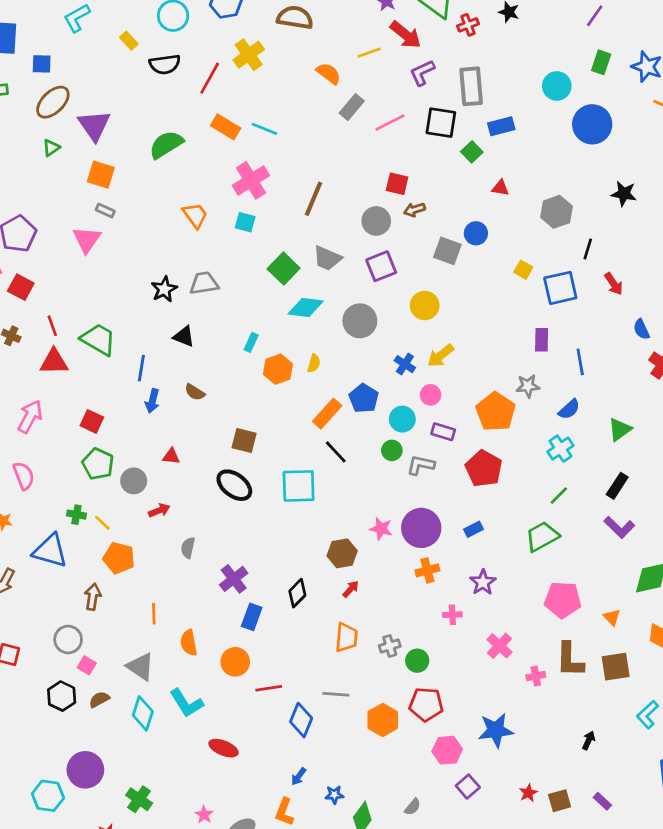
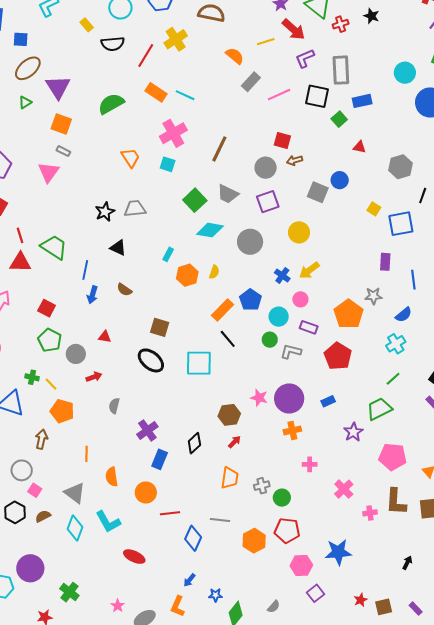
purple star: (483, 582) -> (353, 432), moved

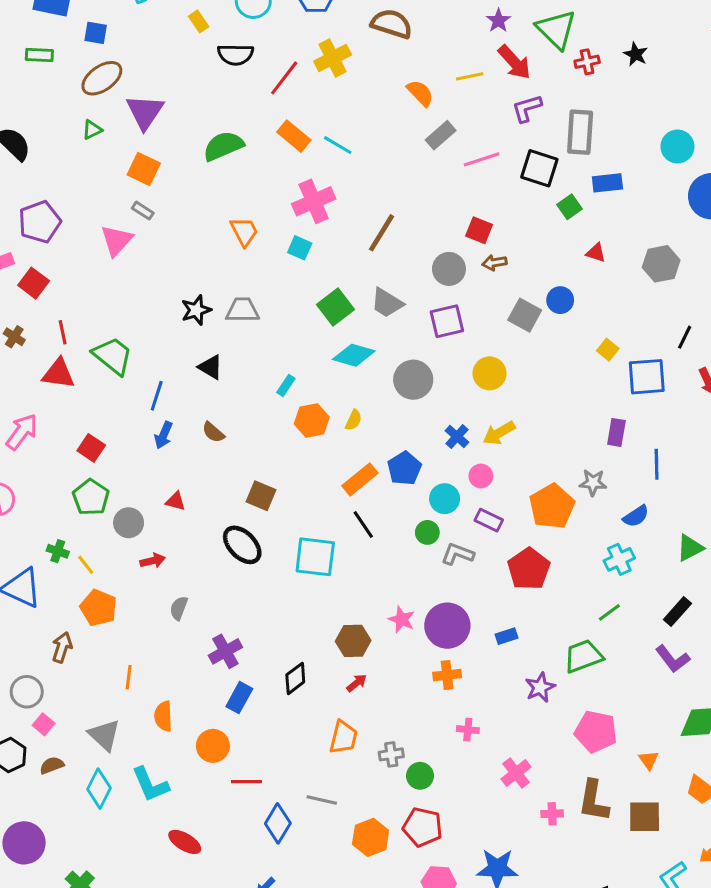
gray hexagon: (401, 167) -> (661, 264), moved

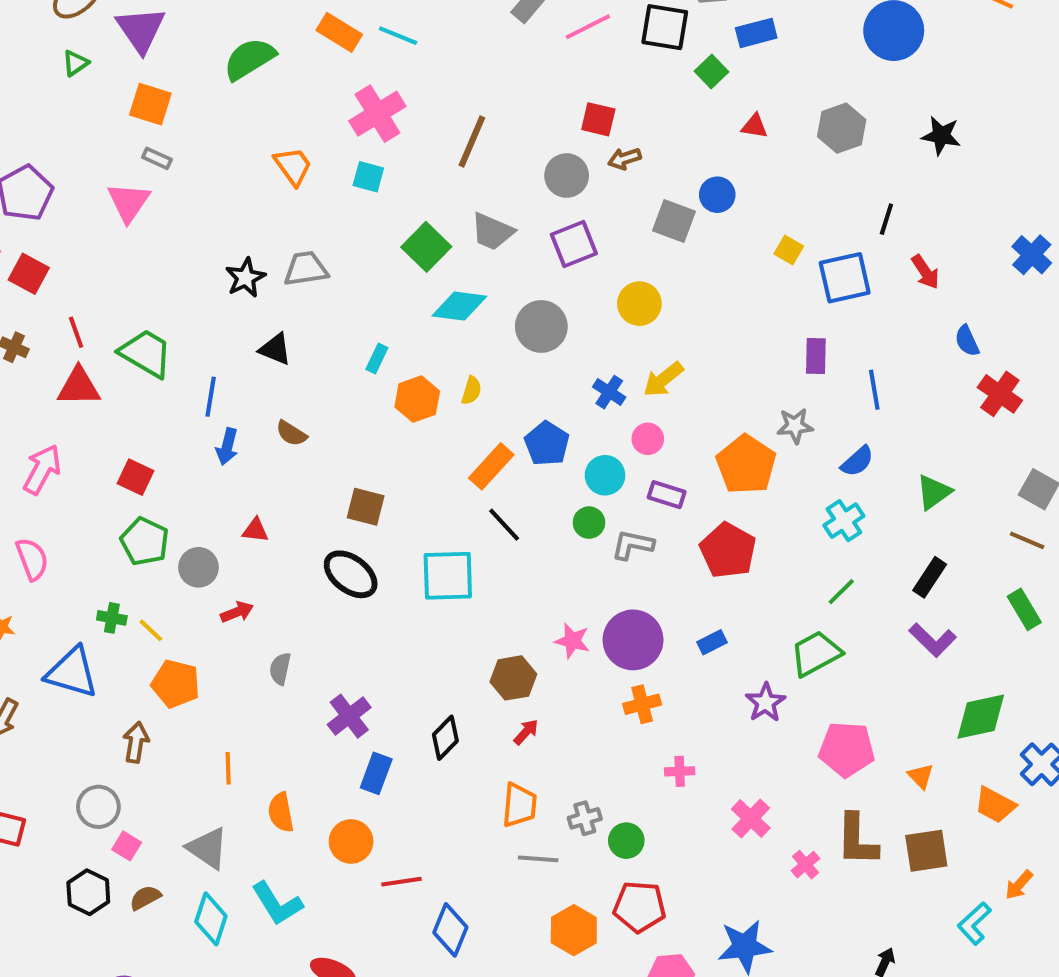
gray line: (322, 800) -> (538, 859), moved
pink cross: (552, 814) -> (806, 865), turned -30

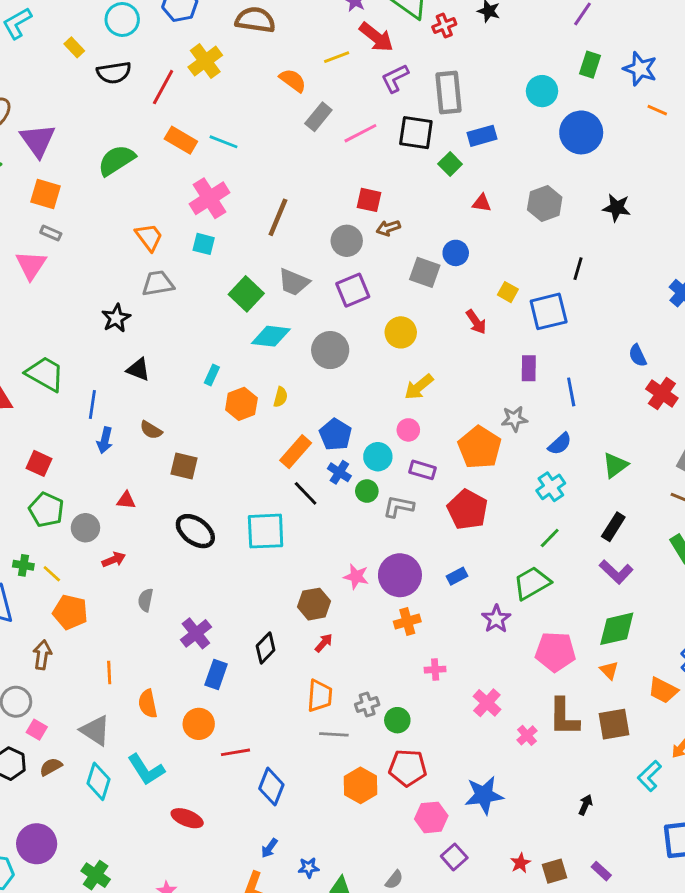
gray trapezoid: (306, 269) -> (158, 283), moved
red arrow: (925, 272) -> (476, 322), moved
blue cross: (609, 392) -> (339, 472), moved
brown square: (366, 507) -> (184, 466), moved
green diamond: (981, 717) -> (617, 629), moved

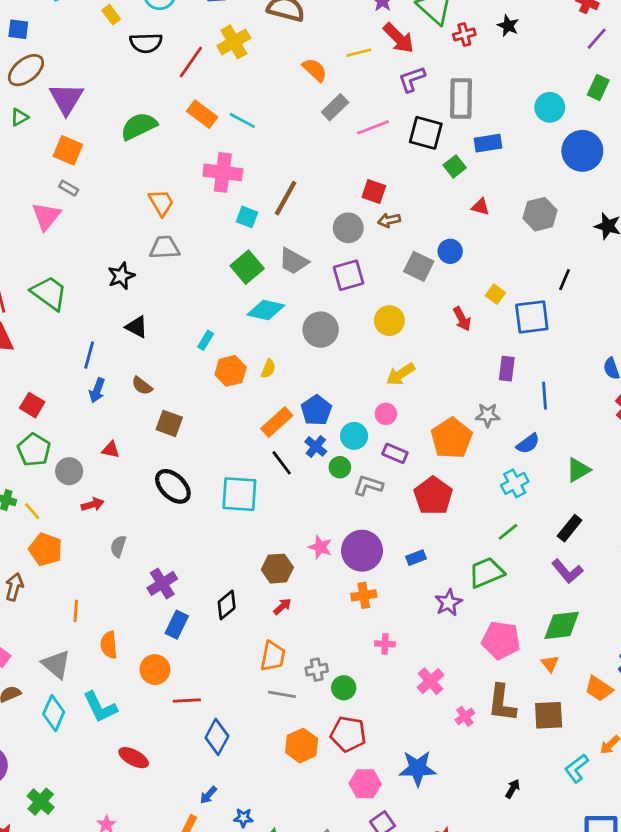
pink cross: (210, 198) -> (223, 172), turned 33
cyan square: (204, 244) -> (247, 217), moved
green trapezoid: (45, 374) -> (49, 293), moved

